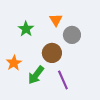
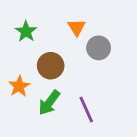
green star: (26, 29) -> (26, 31), moved
brown circle: (52, 53) -> (51, 66), moved

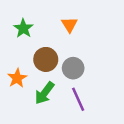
gray circle: (99, 48) -> (73, 68), moved

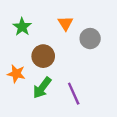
gray circle: (73, 68) -> (90, 39), moved
orange star: (17, 78) -> (16, 74), turned -30

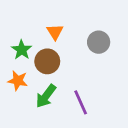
orange triangle: (65, 23) -> (55, 32), moved
green star: (22, 27) -> (22, 50), moved

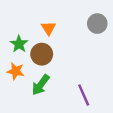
gray circle: (99, 42) -> (97, 24), moved
purple line: (81, 102) -> (84, 95), moved

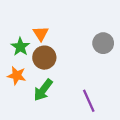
gray circle: (97, 24) -> (103, 43), moved
orange triangle: (49, 28) -> (41, 34), moved

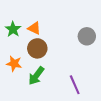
orange triangle: (41, 34) -> (34, 28), turned -32
green star: (20, 47) -> (13, 29), moved

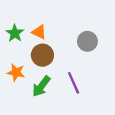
gray circle: (87, 36) -> (87, 41), moved
purple line: (75, 85) -> (74, 83), moved

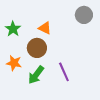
orange triangle: (39, 32) -> (45, 28), moved
gray circle: (87, 41) -> (84, 15), moved

